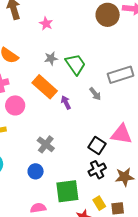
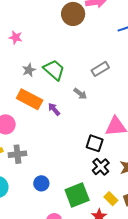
gray rectangle: (121, 75) -> (100, 69), size x0.7
gray cross: (46, 144) -> (17, 154), moved, turned -30

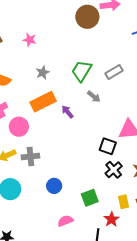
green trapezoid: (54, 70) -> (82, 71), moved, turned -100
orange rectangle: (30, 99) -> (43, 102), turned -55
green square: (77, 195) -> (90, 198), size x0.7
yellow rectangle: (111, 199) -> (123, 202), turned 32

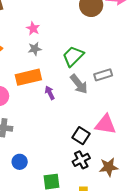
pink star: (30, 40) -> (33, 28), moved
gray rectangle: (114, 72) -> (103, 75), moved
gray arrow: (94, 97) -> (79, 84), size x1.5

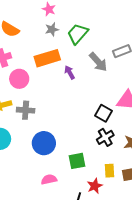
green trapezoid: (73, 56) -> (78, 34), moved
blue circle: (20, 162) -> (44, 143), size x1.5

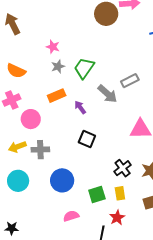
orange rectangle: (47, 58) -> (57, 96), size x0.7
black square: (104, 113) -> (87, 139), moved
yellow rectangle: (110, 171) -> (120, 193), moved

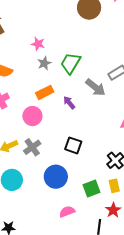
pink circle: (31, 119) -> (32, 116), moved
black square: (87, 139) -> (73, 145), moved
gray cross: (40, 150) -> (32, 147), turned -30

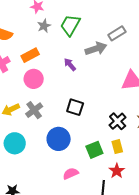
gray arrow: (96, 87) -> (96, 49), turned -55
orange rectangle: (45, 92) -> (30, 55), moved

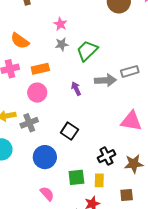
pink semicircle: (71, 174) -> (47, 194), turned 56

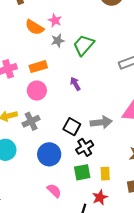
orange semicircle: (20, 41) -> (34, 27), moved
gray arrow: (105, 80) -> (101, 122), moved
black cross: (107, 156) -> (85, 147), moved

